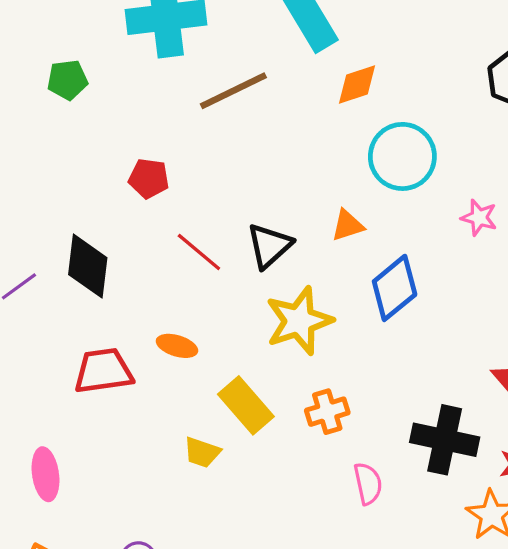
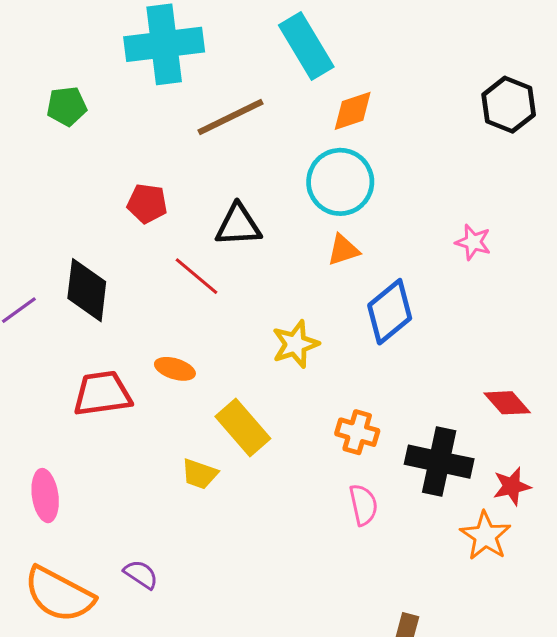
cyan circle: (402, 156) -> (340, 182), moved
black triangle: (269, 246) -> (238, 225), moved, turned 39
yellow star: (299, 321) -> (295, 344), size x0.7
orange cross: (327, 412) -> (357, 432), moved, turned 33

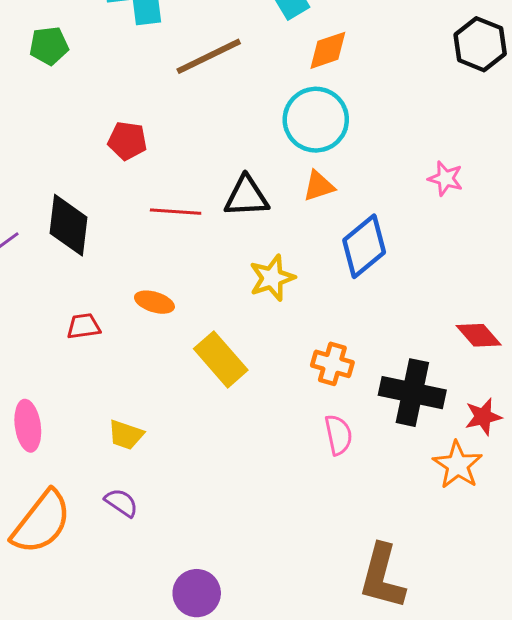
black triangle: (238, 225) -> (246, 197), moved
red line: (197, 276) -> (176, 212), turned -36
red trapezoid: (102, 394) -> (84, 326), size x0.6
yellow trapezoid: (200, 474) -> (126, 435), moved
orange semicircle: (59, 594) -> (41, 522), turned -80

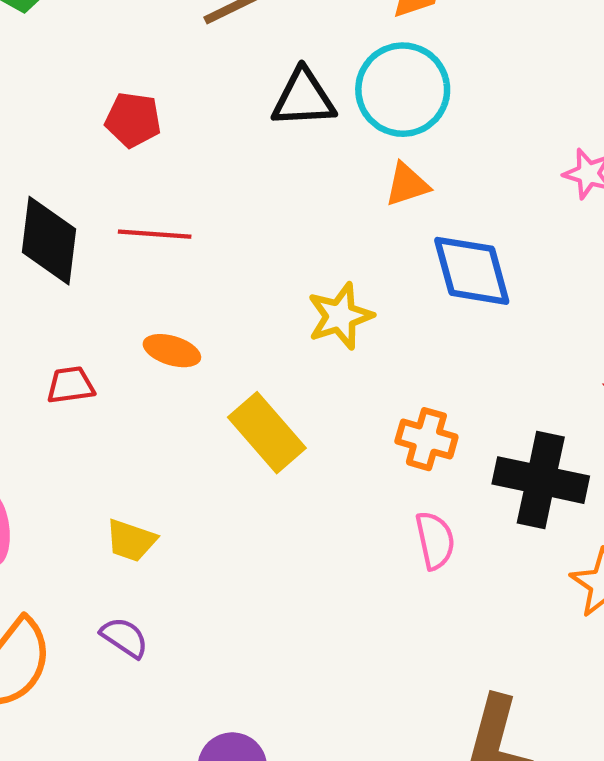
black triangle: (246, 197) -> (303, 98), moved
red line: (176, 212) -> (155, 234), moved
blue diamond: (364, 246) -> (472, 271), turned -66

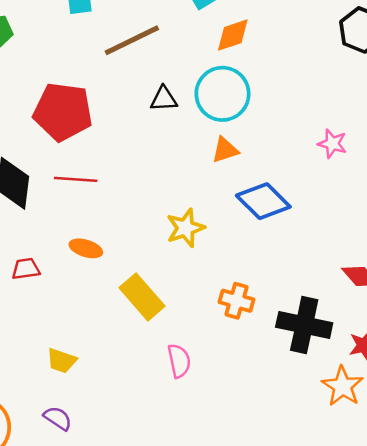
black triangle: (303, 98) -> (164, 99), size x0.7
red pentagon: (133, 120) -> (63, 112), size x1.8
blue diamond: (472, 271) -> (263, 201), turned -30
pink semicircle: (435, 540) -> (179, 361), moved

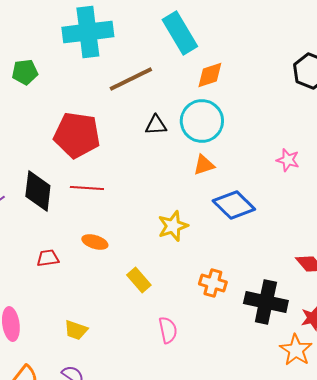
yellow rectangle: (142, 297) -> (139, 280), size x0.7

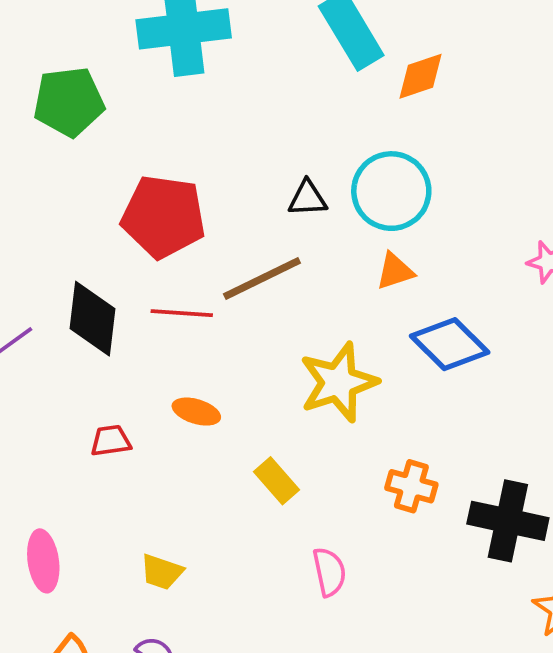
green pentagon: (25, 72) -> (69, 102), size x1.5
orange diamond: (210, 75) -> (420, 76), moved
brown line: (131, 79) -> (262, 279), moved
yellow star: (173, 226) -> (338, 382), size x1.4

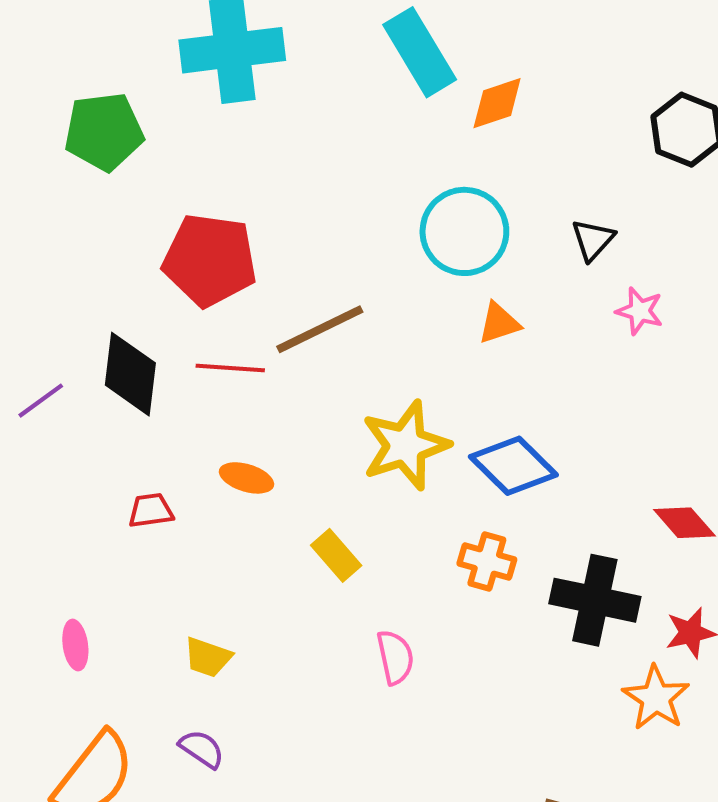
black triangle: (307, 198) -> (593, 240), moved, turned -45
orange triangle: (395, 271) -> (499, 323), moved
blue diamond: (450, 344) -> (513, 466), moved
pink ellipse: (43, 561) -> (75, 645), size x0.7

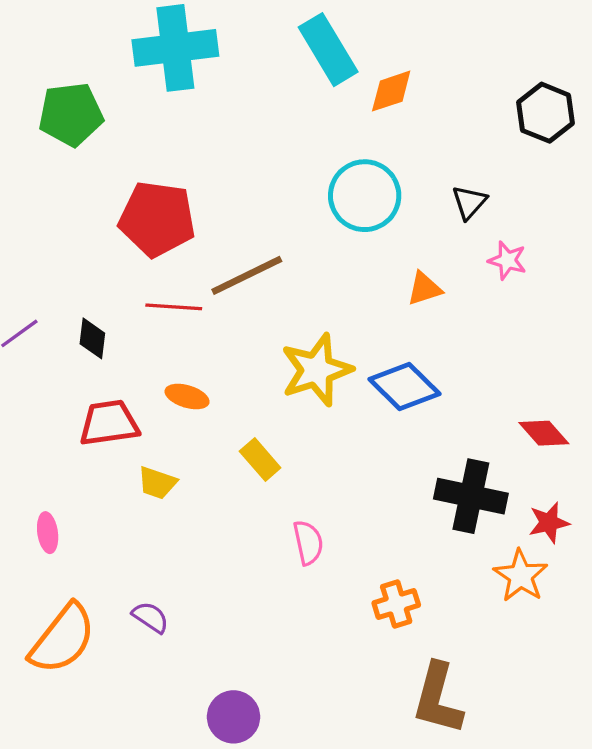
orange triangle: (499, 323) -> (424, 289), moved
black diamond: (130, 374) -> (92, 338), moved, size x0.6
red trapezoid: (151, 511) -> (109, 423), size x1.6
orange cross: (487, 561) -> (396, 604), moved, turned -33
yellow trapezoid: (208, 657) -> (157, 483), moved

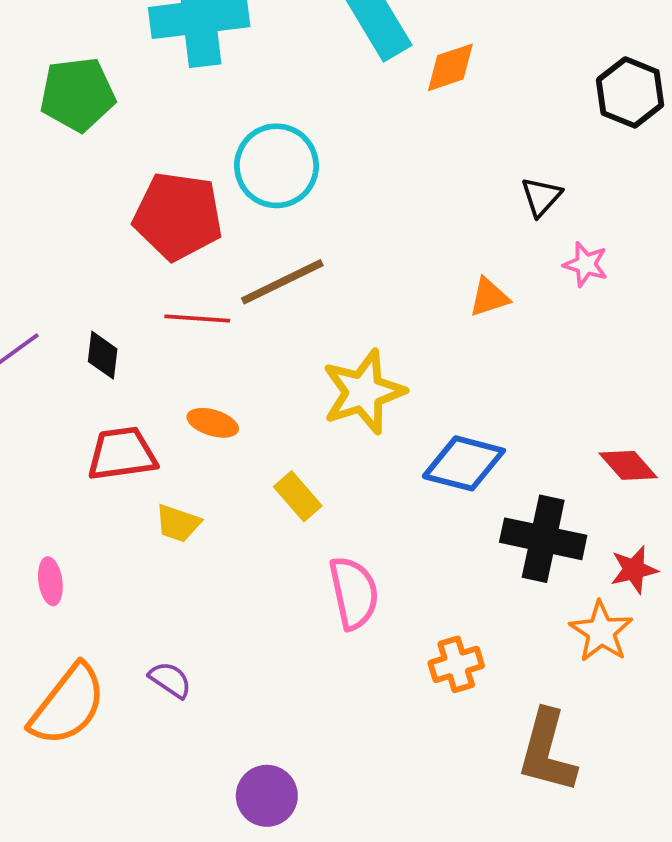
cyan circle: (365, 196) -> (276, 166), moved
blue diamond: (404, 387) -> (464, 463), moved, turned -30
pink semicircle: (308, 543) -> (354, 593), size x1.4
brown L-shape: (438, 699) -> (547, 751), moved

